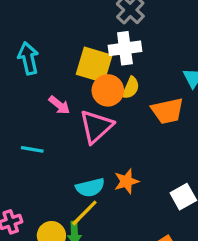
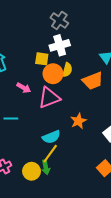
yellow square: (94, 65) -> (42, 59), size x0.6
pink triangle: (96, 127) -> (49, 98), turned 30
orange star: (126, 181) -> (78, 121), moved

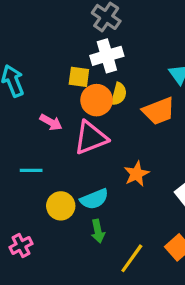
yellow line: (50, 154) -> (132, 258), moved
green arrow: (46, 167) -> (98, 231), moved
yellow circle: (31, 171) -> (61, 206), moved

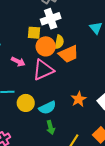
orange trapezoid: (159, 111) -> (69, 54), moved
orange star: (137, 174) -> (79, 99), moved
yellow circle: (61, 206) -> (26, 103), moved

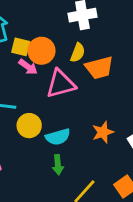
yellow square: (34, 33) -> (21, 47), moved
yellow semicircle: (59, 42) -> (78, 53), moved
orange circle: (46, 46) -> (41, 51), moved

